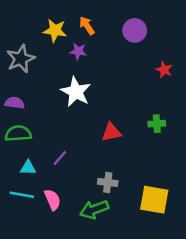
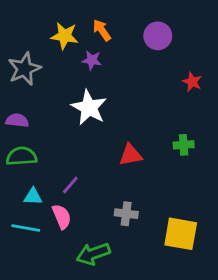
pink semicircle: (53, 200) -> (62, 217), moved
green arrow: (94, 209) -> (93, 254), moved

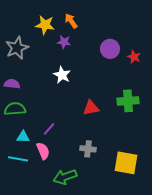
purple circle: (158, 36) -> (110, 49), moved
white star: (89, 108) -> (62, 75), size x0.7
green cross: (184, 145) -> (128, 101), size x1.5

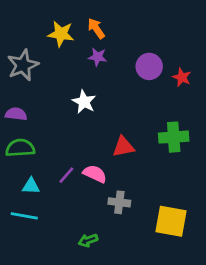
purple star: (64, 42) -> (98, 57), moved
pink semicircle: (43, 151) -> (95, 174), moved, turned -42
green arrow: (65, 177) -> (88, 240), size x0.6

